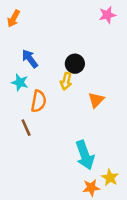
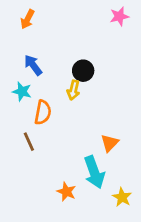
orange arrow: (14, 19) -> (28, 19), moved
orange triangle: (96, 100) -> (110, 143), moved
orange star: (91, 188) -> (66, 192), moved, turned 30

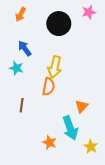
black circle: (83, 71) -> (59, 24), moved, size x1.5
yellow arrow: (73, 90) -> (55, 67), size x1.5
orange semicircle: (43, 112) -> (48, 87), moved
brown line: (29, 142) -> (22, 105), turned 32

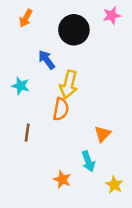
blue arrow: (25, 48) -> (47, 60), moved
cyan arrow: (70, 128) -> (88, 161), size x0.7

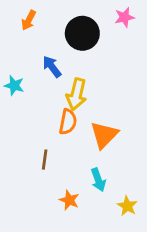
cyan star: (21, 86) -> (14, 86), moved
brown line: (27, 133) -> (45, 160), moved
orange triangle: (103, 134) -> (104, 135), moved, size x1.5

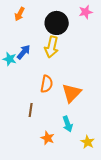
blue arrow: (52, 67) -> (24, 52), moved, turned 77
yellow arrow: (77, 94) -> (52, 47), moved

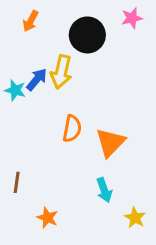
yellow arrow: (52, 47) -> (61, 72), moved
brown line: (31, 110) -> (17, 182), moved
orange star: (48, 138) -> (47, 218), moved

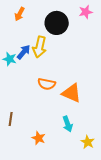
orange semicircle: (72, 129) -> (47, 84), turned 90
orange triangle: (110, 142) -> (72, 93), turned -50
orange star: (47, 218) -> (39, 138), moved

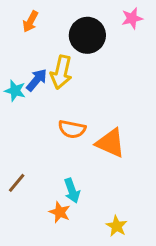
brown line: (11, 119) -> (17, 183), turned 32
cyan arrow: (68, 124) -> (72, 191), moved
yellow star: (88, 142) -> (117, 226), moved

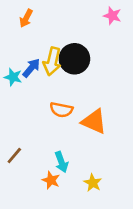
pink star: (132, 18) -> (112, 16), turned 30
black circle: (87, 35) -> (74, 59), moved
yellow star: (117, 226) -> (93, 183), moved

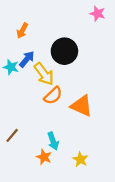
orange arrow: (26, 18) -> (22, 31), moved
yellow arrow: (52, 61) -> (44, 74), moved, turned -50
orange semicircle: (61, 110) -> (53, 96), turned -54

